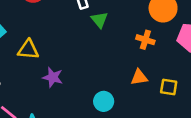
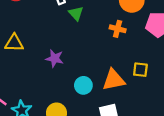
purple star: (53, 77) -> (55, 58), moved
orange triangle: (139, 77) -> (114, 80), moved, size x1.5

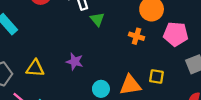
yellow triangle: (14, 43) -> (35, 68), moved

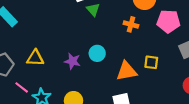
purple star: (75, 62) -> (72, 61), moved
cyan circle: (101, 89) -> (97, 53), moved

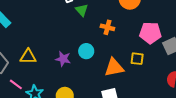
pink pentagon: (168, 21) -> (150, 33), moved
orange cross: (131, 24) -> (107, 27), moved

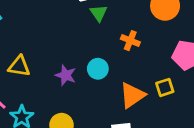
yellow square: (137, 59) -> (165, 87), turned -32
orange triangle: (114, 67) -> (132, 95), turned -30

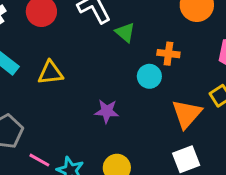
yellow triangle: (19, 66) -> (50, 73), moved
cyan circle: (98, 69) -> (149, 76), moved

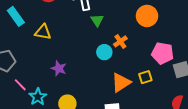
orange cross: (168, 54) -> (120, 41), turned 32
purple star: (107, 111) -> (59, 68), moved

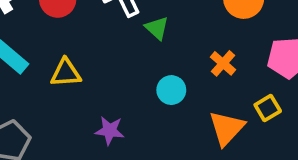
orange cross: (120, 41) -> (223, 63), moved
cyan circle: (104, 52) -> (171, 90), moved

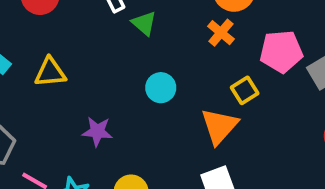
orange cross: (223, 63) -> (221, 33), moved
yellow square: (268, 108) -> (245, 90), moved

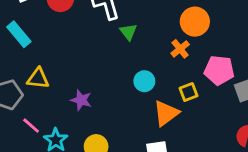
yellow triangle: (50, 72) -> (38, 78), moved
cyan circle: (161, 88) -> (144, 81), moved

